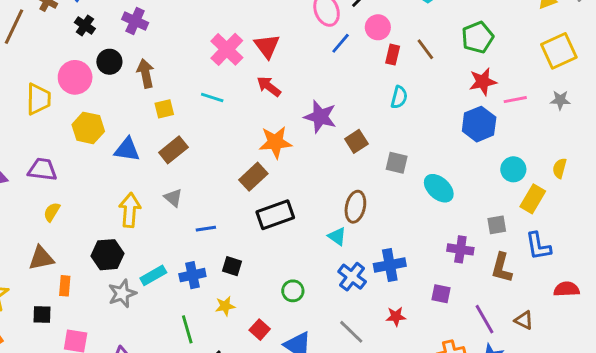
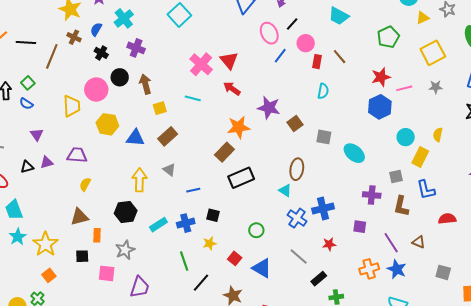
green pentagon: (478, 37) -> (388, 37), moved
gray star: (122, 294) -> (125, 250), moved

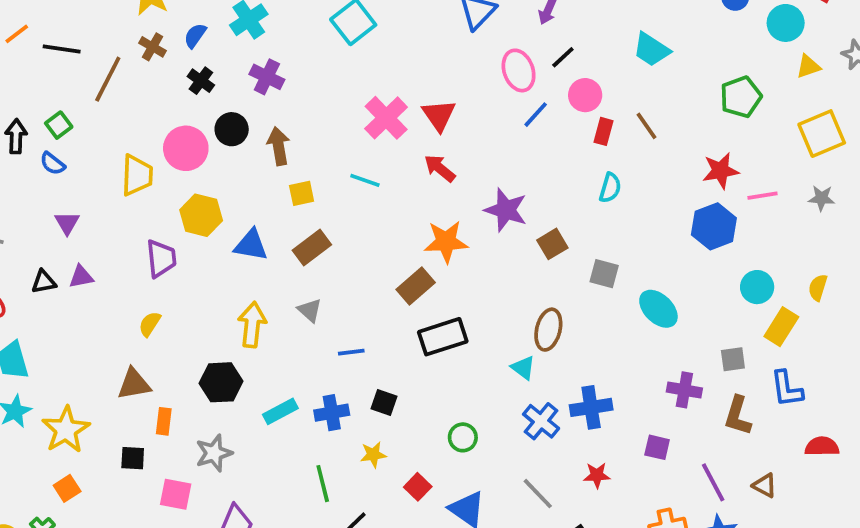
purple trapezoid: (77, 155) -> (161, 258), moved, turned 75

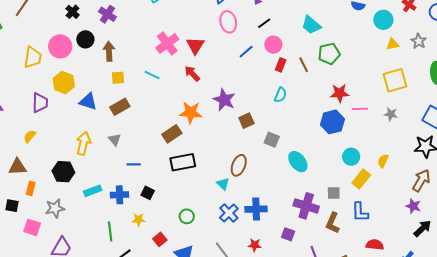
pink ellipse: (519, 70) -> (228, 22), moved
green pentagon: (741, 97) -> (329, 54), moved
purple cross: (684, 390) -> (306, 206), size x1.4

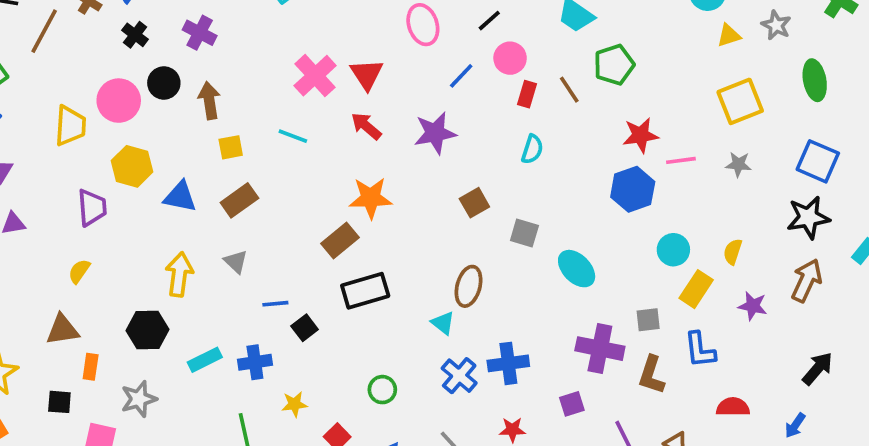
purple star: (224, 100) -> (435, 133), moved, turned -30
black square: (148, 193) -> (305, 328), moved, turned 32
purple star: (413, 206) -> (753, 306), moved
purple square: (288, 234) -> (572, 404), turned -32

